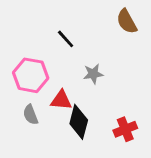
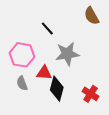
gray star: (93, 74) -> (67, 54), size x1.6
red cross: (125, 129) -> (91, 94), turned -35

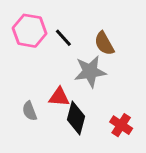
brown semicircle: (92, 16) -> (104, 43), moved
pink hexagon: (22, 55) -> (30, 31), moved

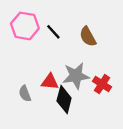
gray star: (90, 72) -> (76, 76), moved
red cross: (121, 125) -> (102, 84), moved

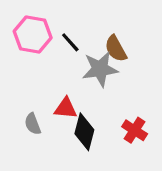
gray star: (76, 76) -> (100, 69), moved
red cross: (102, 84) -> (135, 130), moved

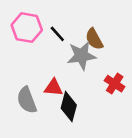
gray semicircle: (33, 124) -> (27, 100), size x1.5
red cross: (135, 130) -> (115, 84), moved

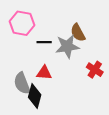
black line: (57, 34) -> (44, 42), moved, turned -48
black diamond: (69, 107) -> (35, 96), moved

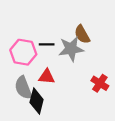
pink hexagon: (22, 23) -> (23, 52), moved
red cross: (95, 70) -> (100, 83), moved

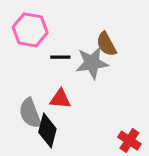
pink hexagon: (23, 52) -> (30, 30), moved
red cross: (100, 83) -> (129, 141), moved

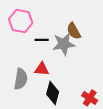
gray semicircle: (30, 113) -> (21, 79), turned -150
black diamond: (47, 130) -> (53, 93), moved

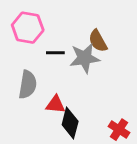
red triangle: (42, 69) -> (55, 104), moved
gray semicircle: (21, 79) -> (28, 85), moved

